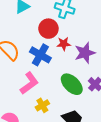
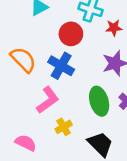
red star: (64, 44) -> (114, 28), moved
green ellipse: (72, 84) -> (99, 101), turned 30

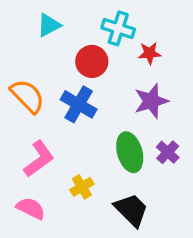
pink L-shape: (48, 100) -> (39, 159), moved

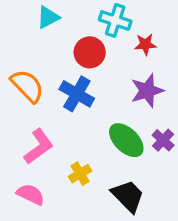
green ellipse: (130, 152) -> (126, 140), turned -30

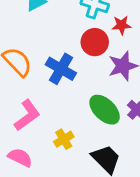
red circle: (90, 52) -> (95, 42), moved

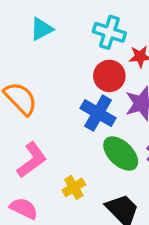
blue cross: (61, 69) -> (98, 113), moved

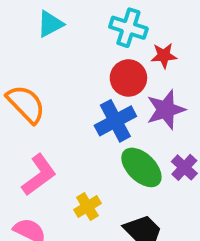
blue cross: (98, 113) -> (115, 121), turned 32

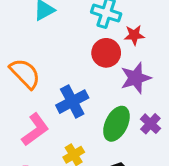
blue cross: (115, 121) -> (72, 102), moved
green ellipse: (141, 167) -> (116, 124), turned 72

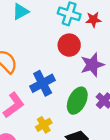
red star: (134, 35) -> (93, 20), moved

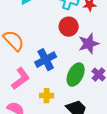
yellow cross: (44, 125) -> (47, 96), turned 32

